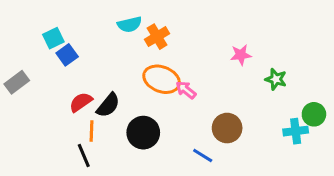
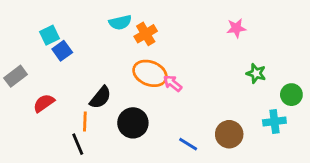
pink star: (241, 55) -> (236, 28), moved
red semicircle: (81, 102) -> (44, 103), moved
green circle: (314, 114) -> (291, 95), moved
brown circle: (227, 128) -> (229, 134), moved

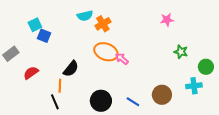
blue square: (62, 51) -> (44, 36), turned -32
black circle: (133, 123) -> (101, 101), moved

